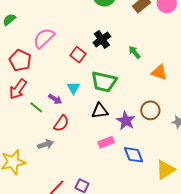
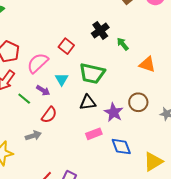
pink semicircle: (44, 38) -> (38, 63), moved
black cross: (102, 39) -> (100, 30), moved

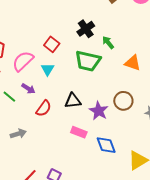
green trapezoid: (92, 73) -> (88, 61), moved
cyan triangle: (62, 79) -> (48, 69), moved
red semicircle: (49, 115) -> (44, 108), moved
pink rectangle: (94, 134) -> (79, 132), turned 42

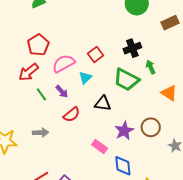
black triangle: (73, 101) -> (103, 103), moved

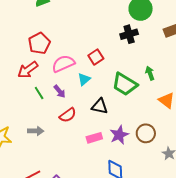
black cross: (132, 48) -> (129, 34), moved
pink rectangle: (100, 146) -> (94, 138), moved, turned -56

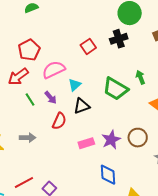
red square: (96, 57) -> (88, 46), moved
black triangle: (100, 106) -> (82, 106), moved, turned -30
red semicircle: (68, 115) -> (59, 121), turned -30

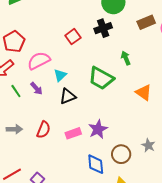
green arrow: (140, 77) -> (126, 58), moved
red semicircle: (59, 121) -> (44, 130), moved
brown circle: (138, 138) -> (121, 154), moved

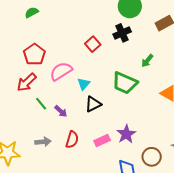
green arrow: (126, 58) -> (147, 61), turned -112
purple arrow: (36, 89) -> (61, 111), moved

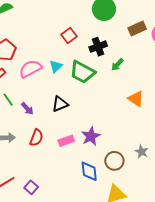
black cross: (122, 33) -> (98, 47), moved
red square: (93, 44) -> (69, 36), moved
green trapezoid: (125, 83) -> (82, 72), moved
cyan triangle: (84, 84) -> (56, 66), moved

